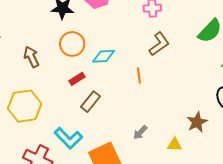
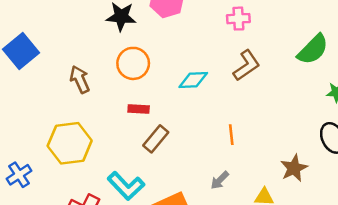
cyan diamond: (103, 56) -> (193, 80), moved
orange line: (139, 75) -> (231, 135), moved
red rectangle: (77, 79) -> (139, 109), turned 35

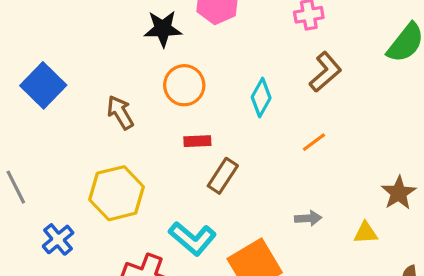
cyan diamond: (193, 80) -> (261, 98), turned -52
orange line: (231, 135) -> (314, 142), moved, turned 66
gray arrow: (220, 180) -> (308, 218), turned -132

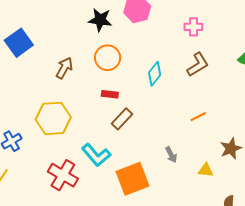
brown arrow: (120, 112) -> (64, 68), turned 50
orange line: (314, 142) -> (198, 117), moved
gray arrow: (308, 218) -> (171, 155), turned 56

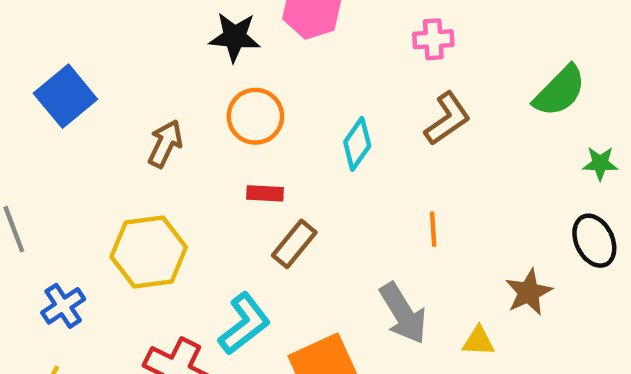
orange line: (198, 117) -> (433, 229), moved, turned -63
cyan L-shape: (96, 155) -> (244, 324), turned -84
gray arrow: (171, 155) -> (403, 313), size x1.8

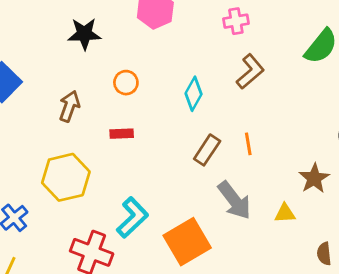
black star: (235, 37) -> (84, 34), moved
orange circle: (255, 116) -> (126, 83), size x0.7
red rectangle: (265, 193) -> (122, 134), moved
brown rectangle: (294, 244) -> (207, 150), moved

